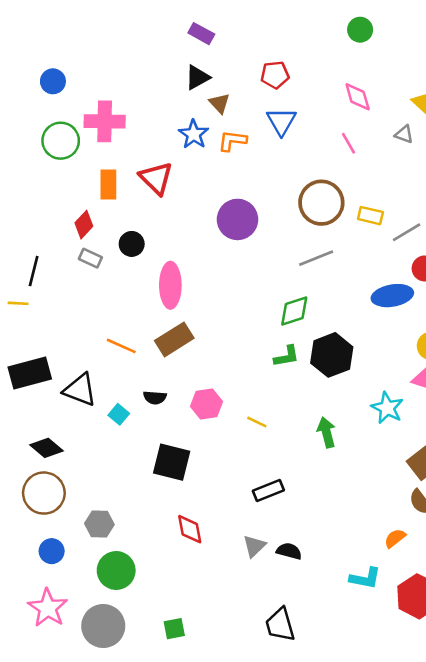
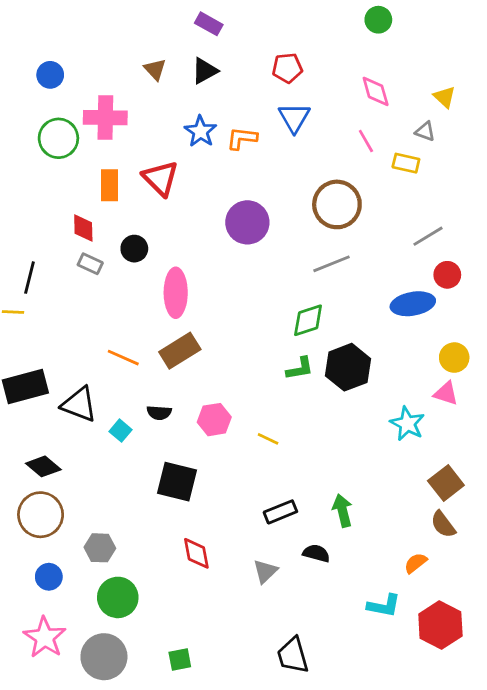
brown triangle: (219, 103) -> (155, 69), moved
yellow rectangle: (370, 216) -> (406, 163), moved
red diamond: (84, 225) -> (83, 228), turned -44
green arrow: (327, 432) -> (342, 511), moved
black semicircle: (289, 551) -> (316, 553), moved

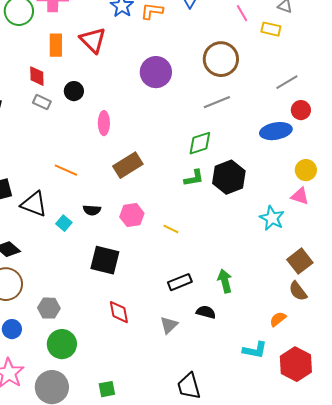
pink ellipse: (176, 293) -> (104, 123), size x0.7
brown rectangle: (180, 351) -> (128, 165), moved

